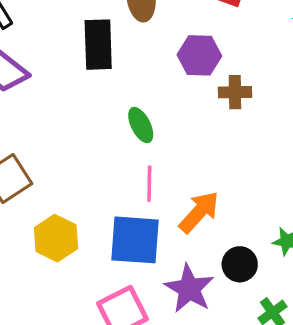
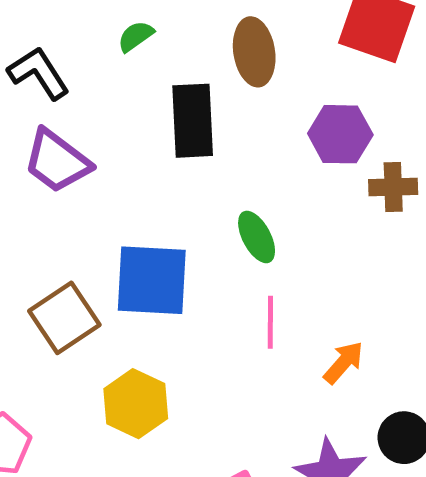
orange arrow: (199, 212) -> (344, 363), size x0.7
blue square: (135, 240) -> (152, 280), moved

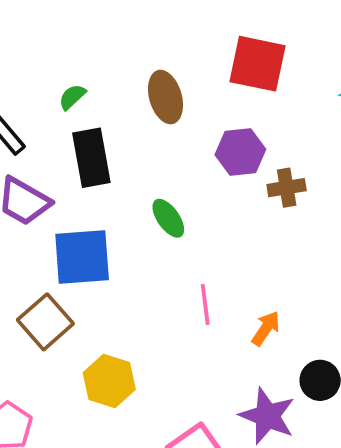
black rectangle: (193, 121) -> (91, 158), moved
green ellipse: (257, 237) -> (168, 218), moved
blue square: (152, 280) -> (82, 257), moved

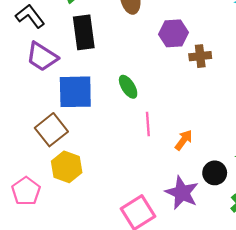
green ellipse: (168, 218) -> (128, 87), moved
yellow hexagon: (109, 381) -> (67, 167), moved

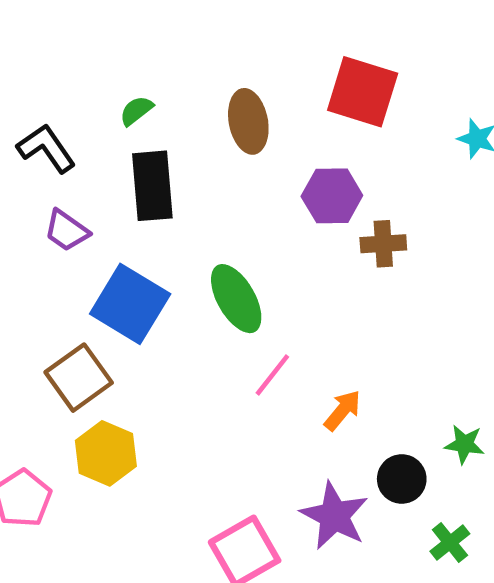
purple trapezoid: (42, 57) -> (67, 231), size x0.7
green ellipse: (128, 87) -> (236, 299), size x1.4
blue square: (75, 92) -> (130, 304), turned 30
pink line: (148, 124) -> (272, 375), turned 40

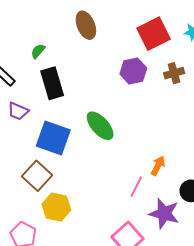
red square: (363, 92) -> (154, 34), moved, turned -32
brown ellipse: (248, 121) -> (86, 25), moved
brown cross: (383, 244) -> (174, 73), moved
pink line: (272, 375) -> (136, 187), moved

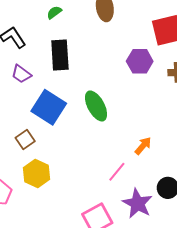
green semicircle: (38, 51) -> (54, 12), moved
orange arrow: (158, 166) -> (143, 146), moved
brown square: (37, 176) -> (25, 140), size x0.7

